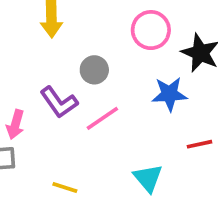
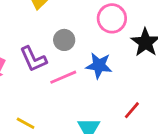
blue star: (169, 94) -> (99, 66), moved
red line: (200, 144) -> (132, 110), turned -48

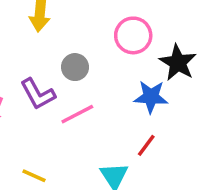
blue star: (99, 66) -> (151, 97), moved
red line: (132, 110) -> (146, 145), moved

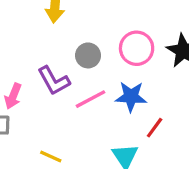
pink circle: (133, 35) -> (137, 48), moved
blue star: (151, 97) -> (131, 97), moved

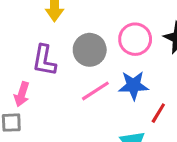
gray circle: (88, 55) -> (90, 50), size x1.4
purple L-shape: (54, 81) -> (44, 60), moved, turned 44

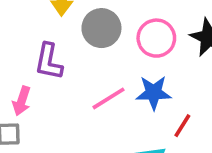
gray circle: (90, 50) -> (101, 28), moved

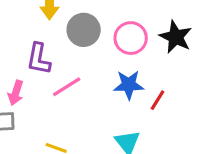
pink line: (109, 98) -> (67, 87), moved
red line: (182, 126) -> (158, 100), moved

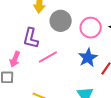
blue star: (129, 85) -> (88, 58), turned -30

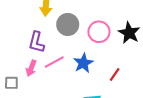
blue star: (88, 58) -> (83, 63), moved
pink arrow: (15, 59) -> (31, 68), moved

